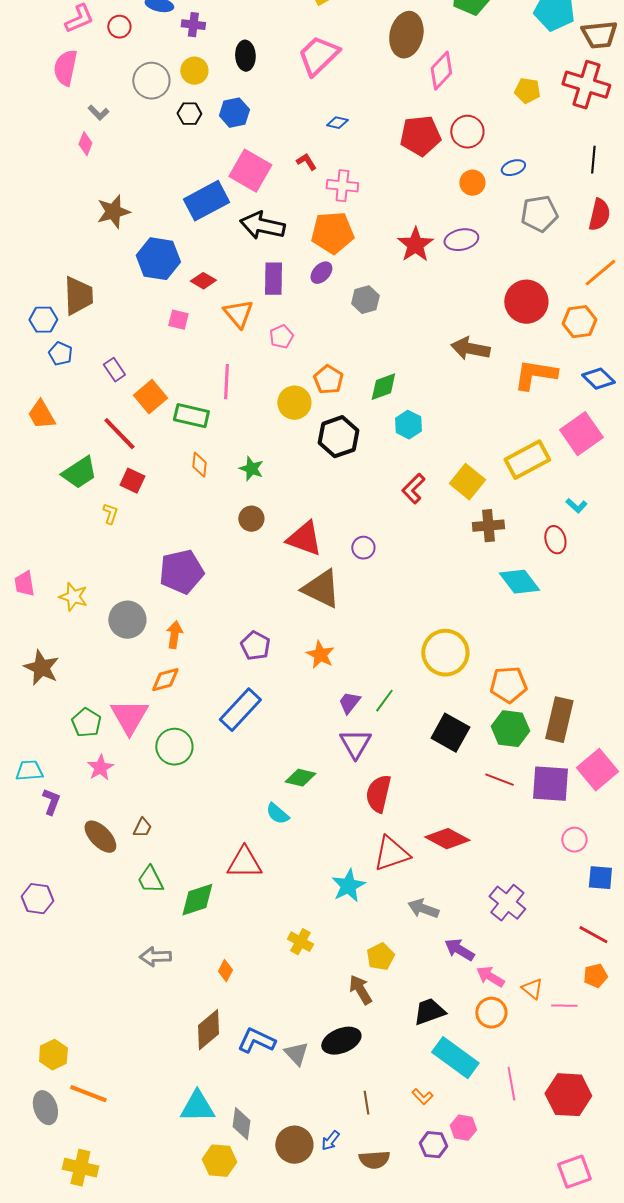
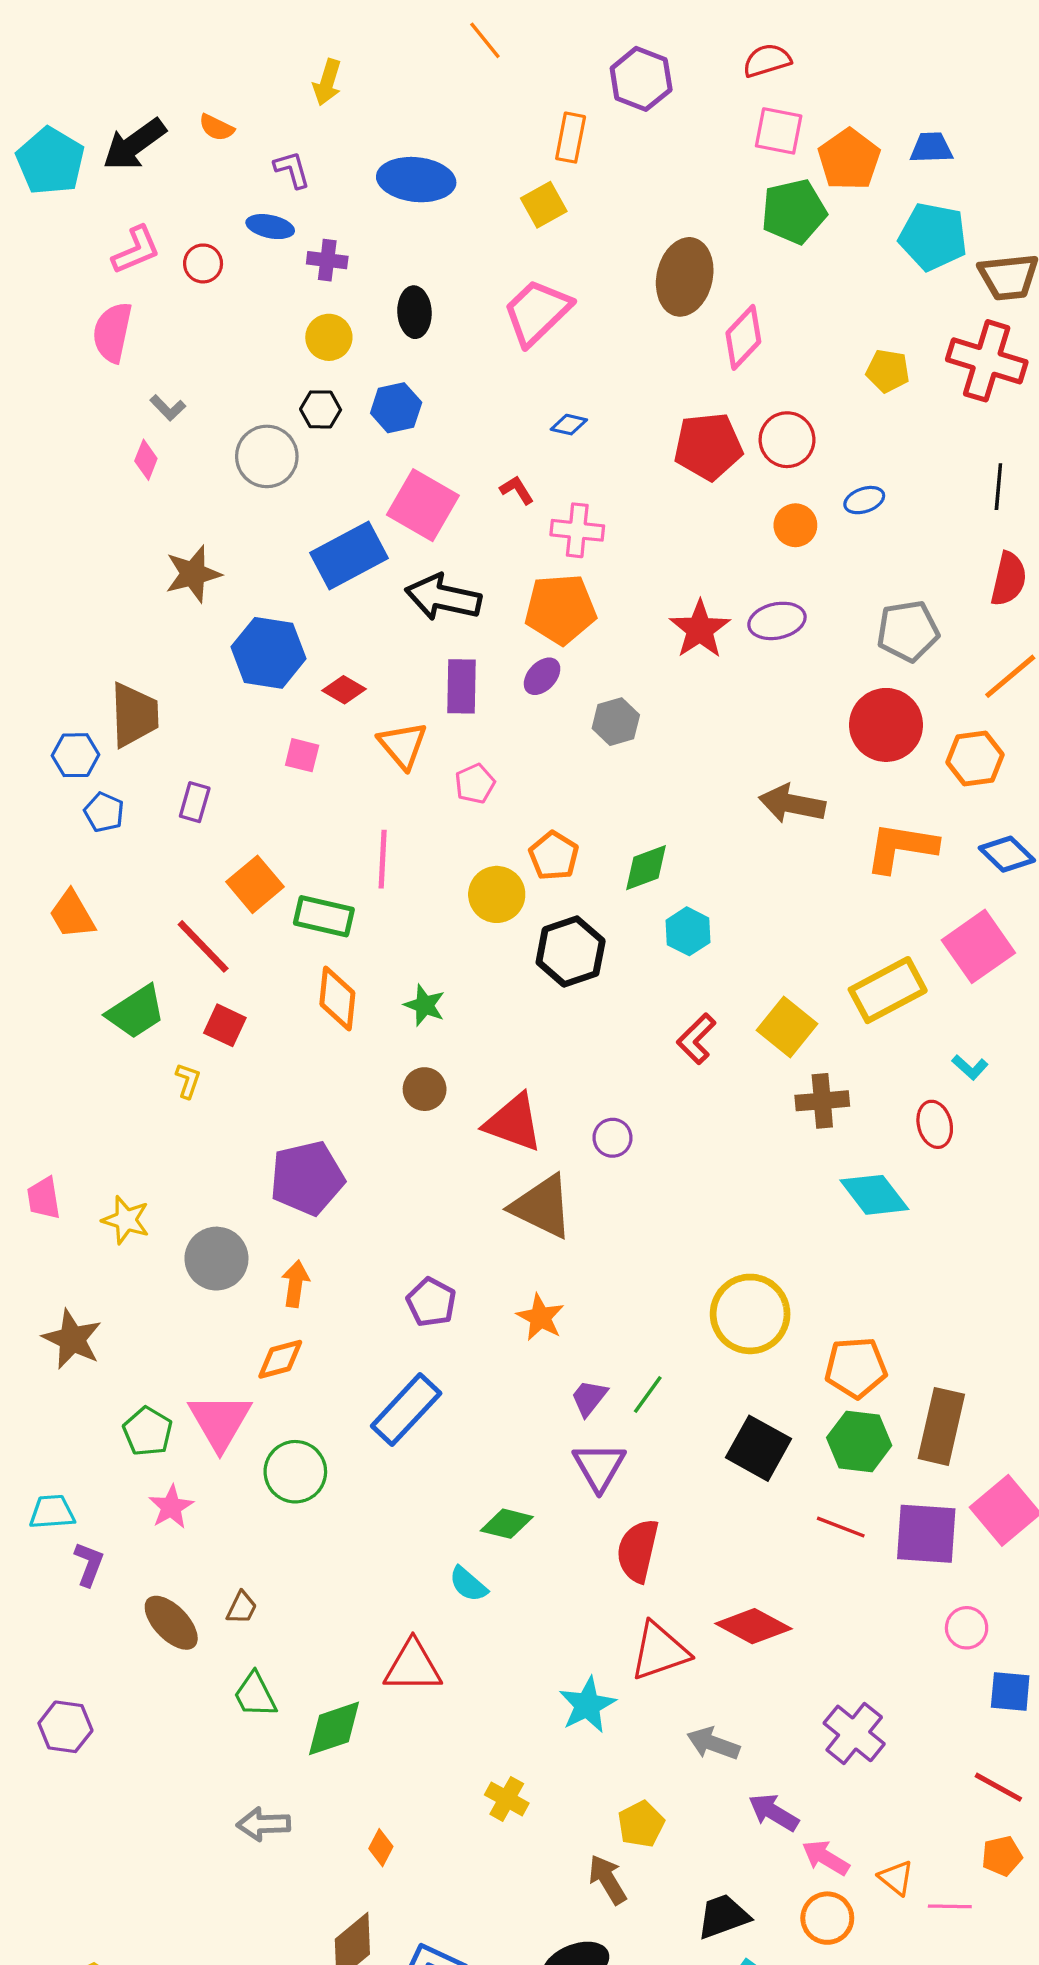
gray circle: (151, 81) -> (267, 456), moved
gray pentagon: (539, 214) -> (908, 631), moved
purple rectangle: (114, 370) -> (195, 802), moved, turned 50
orange diamond: (199, 465) -> (337, 998), size x1.5

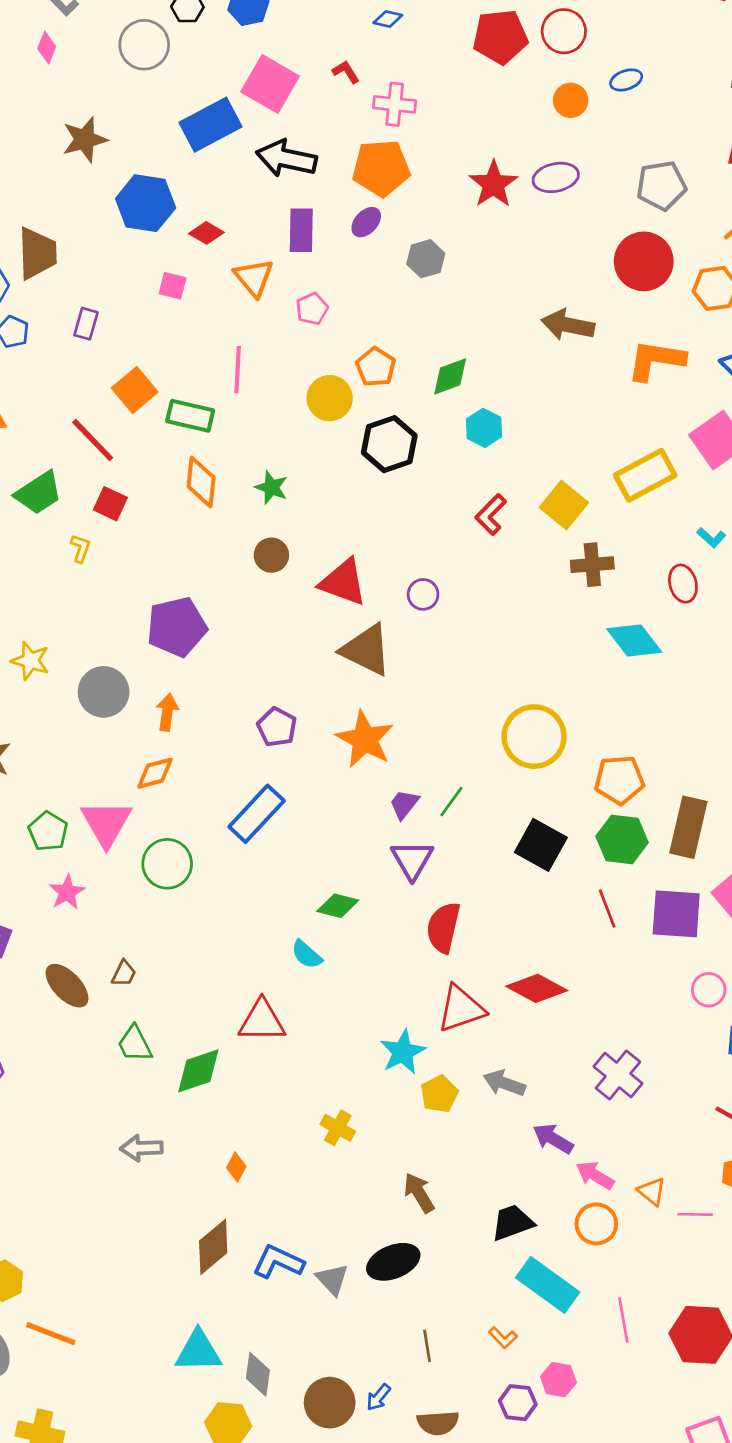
orange star: (540, 1317) -> (365, 739), size x1.5
red line: (841, 1527) -> (607, 908), turned 48
yellow pentagon: (641, 1824) -> (439, 1094), moved

